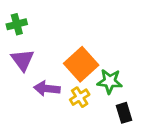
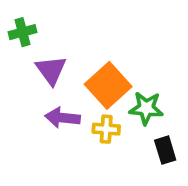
purple triangle: (23, 60) -> (51, 70), moved
yellow cross: (80, 97) -> (106, 129), turned 36

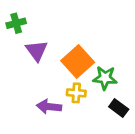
purple arrow: (62, 118) -> (49, 107), moved
black rectangle: (165, 150) -> (119, 108), turned -36

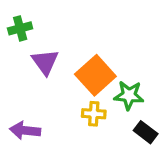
purple arrow: (49, 107) -> (25, 130), moved

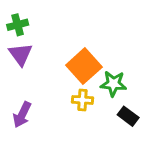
purple triangle: (45, 62) -> (21, 54), moved
purple arrow: (25, 130) -> (22, 115), turned -70

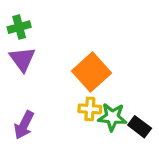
green star: (113, 84) -> (112, 117), moved

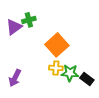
green cross: (19, 27) -> (29, 20), moved
purple triangle: (22, 59) -> (14, 27), moved, turned 30

